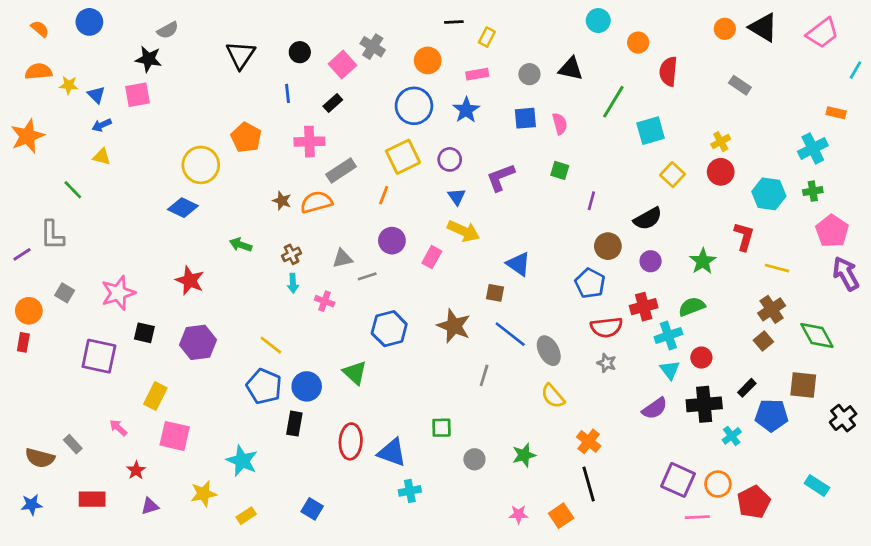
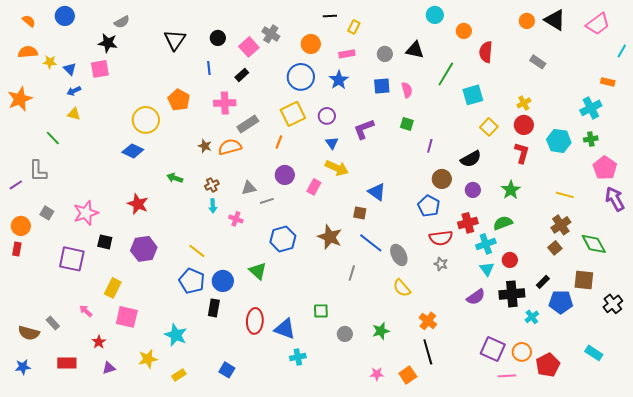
red L-shape: (744, 236) -> (522, 153), moved

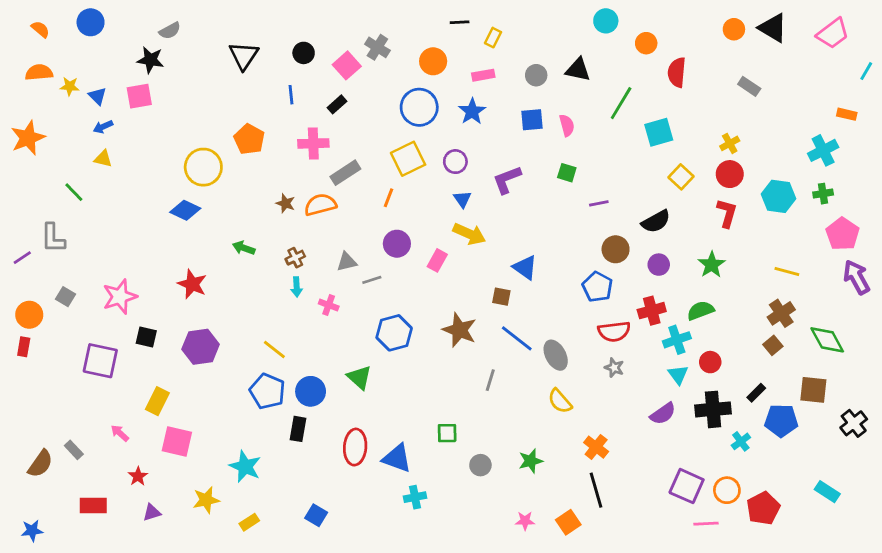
purple line: (430, 146) -> (599, 203), turned 64
brown semicircle: (29, 333) -> (40, 464), turned -70
blue star: (23, 367) -> (32, 531), moved

